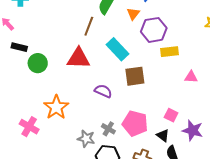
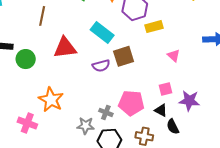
brown line: (89, 26) -> (42, 16), moved
pink triangle: (191, 77) -> (174, 55), moved, turned 48
purple semicircle: (103, 91) -> (101, 66), moved, turned 150
pink square: (171, 115) -> (166, 89), turned -32

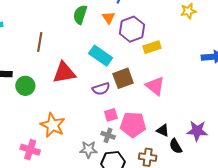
pink triangle: (174, 55) -> (155, 86), moved, size x1.5
pink square: (166, 89) -> (111, 115), moved
purple star: (189, 101) -> (197, 131), moved

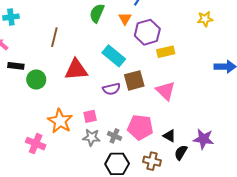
pink square: (111, 115) -> (90, 116), moved
black semicircle: (176, 146) -> (181, 152), turned 56
gray star: (88, 149) -> (91, 137), moved

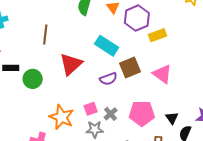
red triangle: (76, 70) -> (71, 64), turned -30
gray cross: (114, 136) -> (111, 114), moved, turned 32
black triangle: (169, 136) -> (172, 118), turned 32

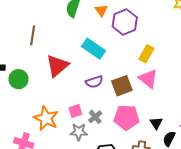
yellow rectangle: (158, 35) -> (146, 54), moved, turned -42
brown square: (130, 68) -> (122, 86), moved

